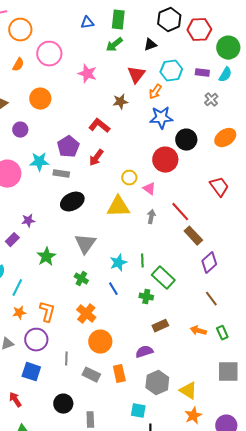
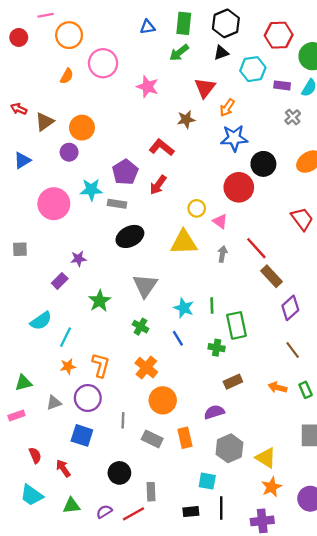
black hexagon: (169, 20) -> (226, 23), moved
cyan hexagon: (171, 71) -> (253, 69), moved
orange circle: (40, 99) -> (82, 128), moved
cyan star: (118, 263) -> (184, 308), turned -30
green rectangle: (163, 278) -> (236, 325), turned 35

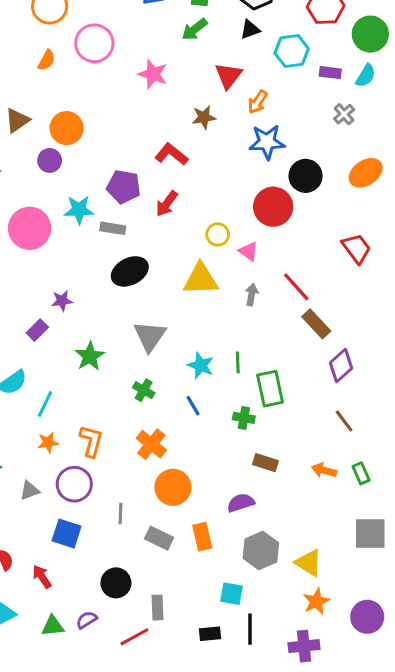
purple pentagon: (125, 172) -> (124, 187), turned -30
brown rectangle: (233, 382) -> (265, 463), turned 42
purple semicircle: (104, 512) -> (87, 620), moved

